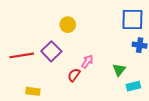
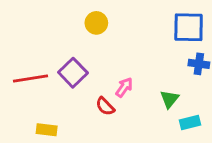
yellow circle: (68, 25) -> (96, 23), moved
red semicircle: (74, 75) -> (105, 106), turned -80

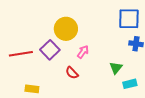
yellow circle: (96, 23) -> (66, 29), moved, size x1.5
pink arrow: (124, 87) -> (83, 52), moved

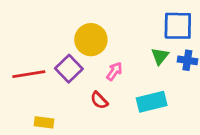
green triangle: (116, 68) -> (160, 56), moved
cyan rectangle: (130, 84) -> (152, 102), moved, size x1.5

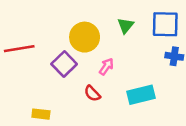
green triangle: (160, 56) -> (126, 26), moved
red line: (29, 74) -> (19, 49), moved

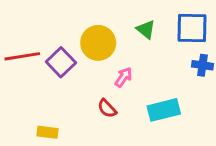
green triangle: (126, 26) -> (146, 29), turned -30
purple square: (64, 64) -> (61, 62), moved

